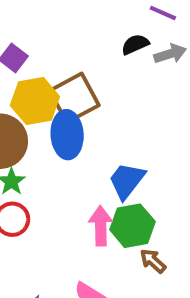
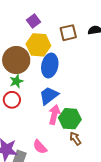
brown square: (74, 98) -> (68, 33), moved, size x0.7
blue trapezoid: (127, 181) -> (49, 96), moved

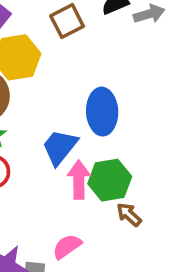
blue ellipse: (50, 66) -> (102, 112), moved
pink semicircle: (40, 147) -> (67, 246), turned 112

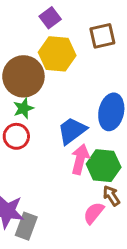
pink semicircle: (67, 246) -> (94, 213), moved, turned -30

